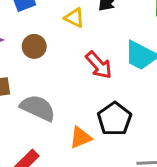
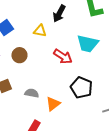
gray semicircle: (38, 108) -> (32, 93), size x0.6
orange triangle: (81, 138) -> (53, 104), moved

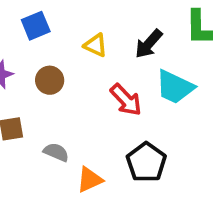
black arrow: (59, 14) -> (149, 44), moved

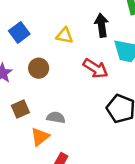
black arrow: (149, 44) -> (102, 25), turned 145
orange triangle: (90, 180) -> (40, 137), moved

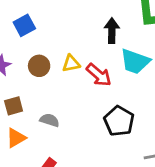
yellow triangle: (65, 36) -> (71, 63), moved, turned -30
orange triangle: (40, 137) -> (16, 138), moved

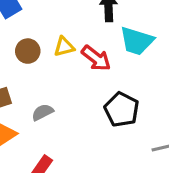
gray semicircle: (50, 120) -> (43, 112), turned -42

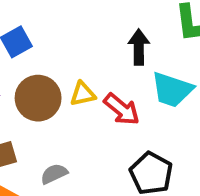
brown circle: (28, 51) -> (38, 98), size x1.5

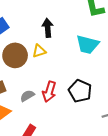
black arrow: (139, 47) -> (48, 28), moved
red arrow: (122, 109) -> (49, 92), moved, turned 72

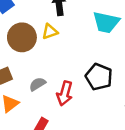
red arrow: (49, 92) -> (65, 93), moved

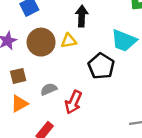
black pentagon: (99, 77) -> (101, 66), moved

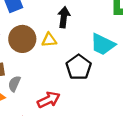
gray semicircle: (49, 89) -> (14, 84), moved, turned -49
red arrow: (73, 102) -> (49, 100), turned -145

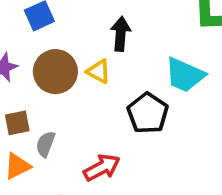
yellow triangle: (49, 40) -> (99, 71), turned 35

